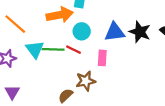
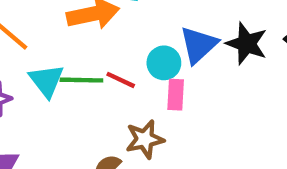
cyan circle: (82, 31) -> (164, 63), moved
blue triangle: (115, 32) -> (199, 45), turned -35

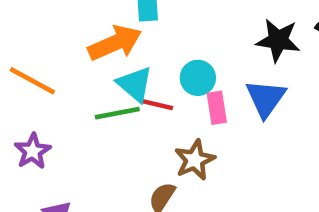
blue triangle: (199, 45) -> (266, 98), moved
cyan triangle: (47, 81) -> (135, 84), moved

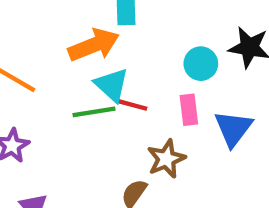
cyan circle: (198, 78) -> (201, 64), moved
blue triangle: (266, 98) -> (233, 128), moved

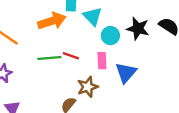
cyan triangle: (112, 85) -> (93, 16), moved

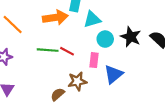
cyan triangle: (93, 16) -> (92, 19), turned 48

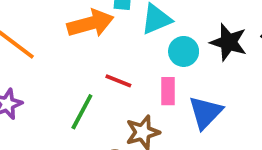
green line: (48, 50) -> (82, 112), moved, turned -60

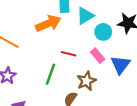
pink rectangle: (168, 91) -> (98, 56), turned -32

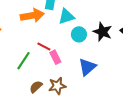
pink rectangle: (98, 56) -> (55, 57), moved
brown star: (86, 81) -> (57, 86), moved

